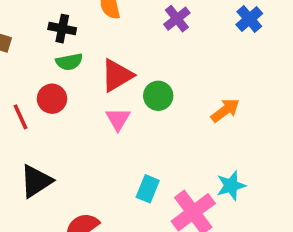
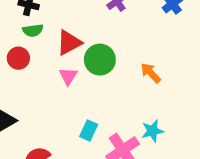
green circle: (158, 96) -> (100, 60), size x1.4
orange arrow: (225, 110) -> (151, 73), turned -100

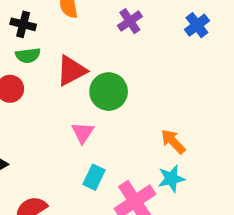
orange arrow: (151, 73) -> (173, 142), moved
pink triangle: (68, 76) -> (83, 133), moved

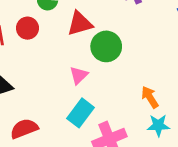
cyan rectangle: (94, 177) -> (80, 113), size x1.4
cyan star: (171, 179) -> (158, 125), moved

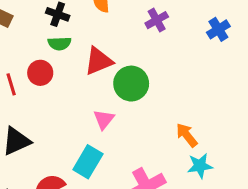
cyan rectangle: (80, 113) -> (88, 162), moved

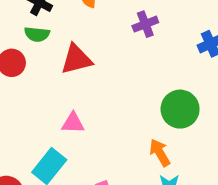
green circle: (131, 84) -> (180, 109), moved
pink triangle: (104, 119) -> (73, 123), turned 45

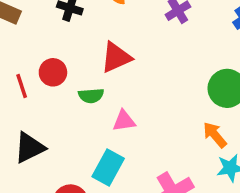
green semicircle: (37, 34) -> (91, 96), moved

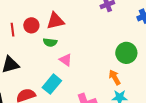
red triangle: (116, 57) -> (55, 21), moved
pink triangle: (124, 121) -> (66, 60), turned 32

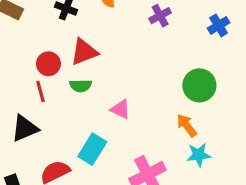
red line: (13, 30) -> (40, 91), moved
pink triangle: (66, 60) -> (120, 109), moved

